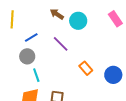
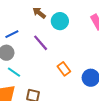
cyan line: (36, 75) -> (14, 72), turned -40

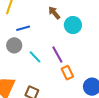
purple line: (41, 43) -> (57, 54), moved
cyan line: (14, 72) -> (35, 57), moved

